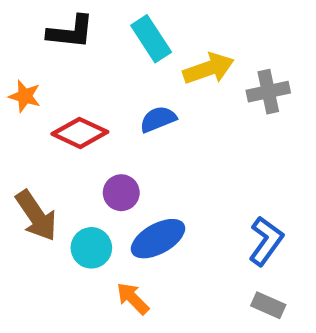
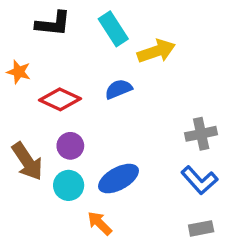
gray cross: (268, 92) -> (201, 134), moved
purple circle: (121, 193) -> (70, 146), moved
blue L-shape: (266, 241) -> (199, 180), turned 102
gray rectangle: (268, 305) -> (201, 228), turned -35

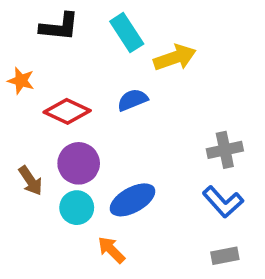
purple circle: (70, 146) -> (79, 163), size x1.4
brown arrow: (27, 161) -> (31, 181), size x0.7

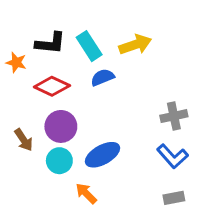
black L-shape: (59, 27) -> (50, 43), moved
cyan rectangle: (127, 33) -> (89, 46), moved

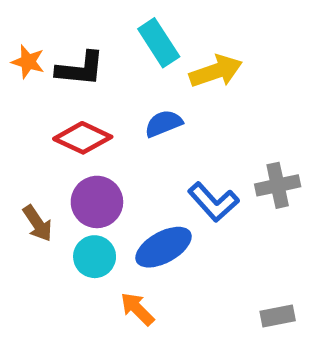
cyan rectangle: (89, 46) -> (159, 43), moved
orange star: (16, 62) -> (28, 62), moved
blue L-shape: (172, 156) -> (213, 202), moved

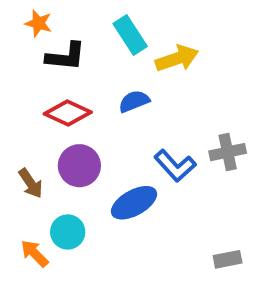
orange star: (28, 62) -> (38, 23), moved
cyan circle: (95, 257) -> (68, 232), moved
orange arrow: (137, 309) -> (35, 253), moved

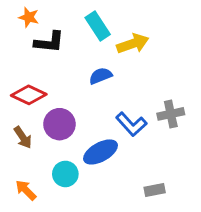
red diamond: (68, 113) -> (29, 95), moved
cyan circle: (68, 232) -> (65, 174), moved
gray rectangle: (228, 259) -> (155, 190), moved

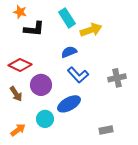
blue L-shape: (131, 124) -> (78, 75), moved
orange arrow: (26, 190) -> (18, 130), turned 98

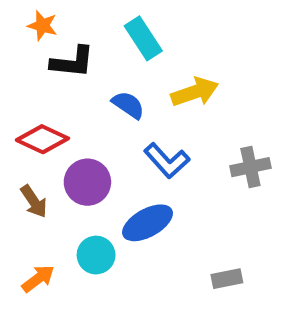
yellow arrow: (91, 30) -> (195, 92), moved
blue semicircle: (69, 52) -> (128, 105), moved, turned 56

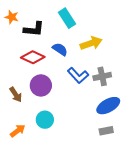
orange star: (42, 26) -> (12, 17), moved
red diamond: (42, 139) -> (33, 57), moved
gray cross: (250, 167) -> (102, 76), moved
blue ellipse: (148, 223) -> (108, 106), moved

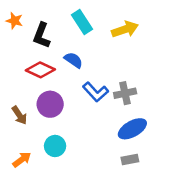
black L-shape: (34, 29) -> (42, 35), turned 105
yellow arrow: (91, 43) -> (125, 29), moved

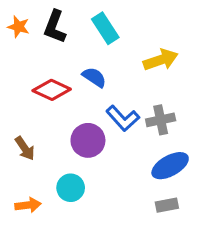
yellow arrow: (125, 29) -> (161, 60), moved
black L-shape: (42, 35) -> (55, 27), moved
purple circle: (50, 104) -> (88, 140), moved
orange arrow: (22, 159) -> (28, 205), turned 30

